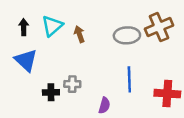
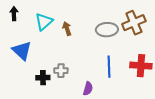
black arrow: (24, 27) -> (14, 14), moved
red cross: (167, 94) -> (141, 66), moved

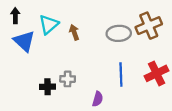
blue triangle: (22, 51) -> (24, 41), moved
red cross: (141, 66) -> (157, 73), turned -30

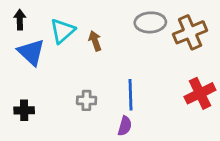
gray ellipse: (119, 33) -> (150, 22), moved
blue line: (121, 75) -> (130, 95), moved
black cross: (48, 87) -> (24, 110), moved

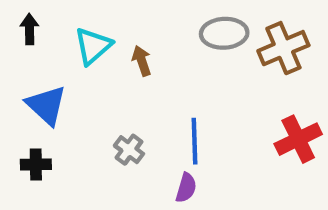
blue triangle: (31, 52) -> (46, 105), moved
gray cross: (87, 100) -> (129, 150), turned 36

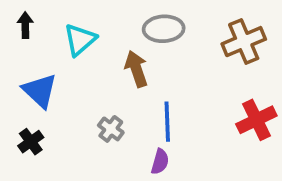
gray ellipse: (224, 33) -> (164, 29), moved
brown arrow: (142, 61) -> (136, 69), moved, size x1.4
black cross: (36, 164) -> (31, 142), turned -35

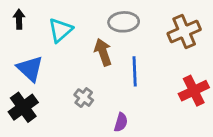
blue line: (167, 122) -> (135, 71), moved
black cross: (31, 142) -> (23, 107), size x1.5

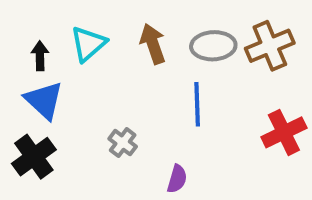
black arrow: (19, 19) -> (40, 56), moved
gray ellipse: (124, 22) -> (213, 46), moved
brown arrow: (103, 52) -> (153, 44), moved

